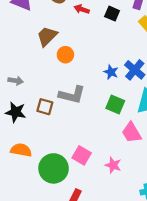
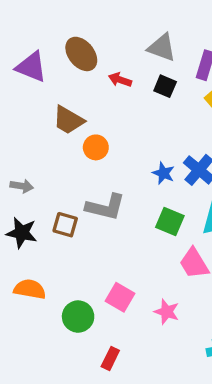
brown trapezoid: (47, 36) -> (68, 120), turned -105
green circle: (54, 168) -> (78, 317), size x0.7

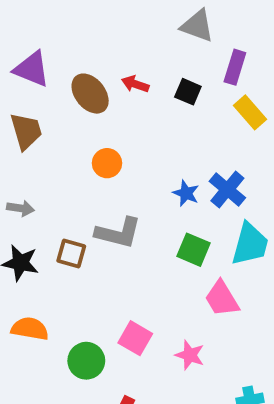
gray triangle: (162, 48) -> (197, 26), moved
brown ellipse: (81, 54) -> (90, 94), moved
brown trapezoid: (68, 120) -> (26, 131), moved, turned -136

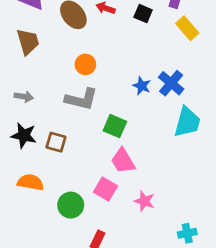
gray L-shape: (118, 233) -> (81, 99), moved
green square: (194, 250) -> (115, 126), moved
brown square: (71, 253) -> (56, 142), moved
pink trapezoid: (222, 299) -> (123, 161), moved

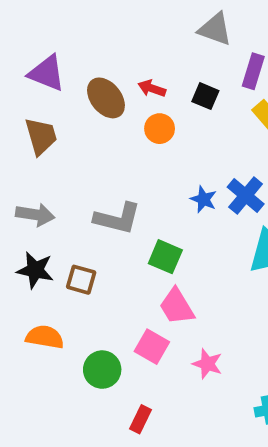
orange circle: (85, 64) -> (160, 129), moved
gray arrow: (24, 97) -> (35, 215), size x1.4

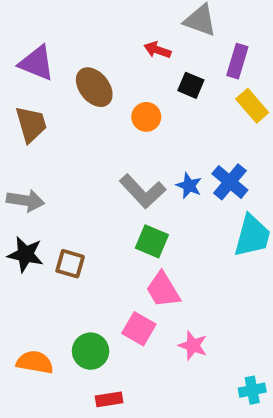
red arrow: (152, 88) -> (157, 50), moved
gray L-shape: (117, 218) -> (143, 191), moved, turned 33
orange semicircle: (45, 337) -> (35, 362), moved
red rectangle: (140, 419) -> (109, 399), moved, turned 55

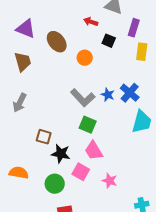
yellow rectangle: (252, 106) -> (142, 52), turned 48
gray arrow: (25, 201) -> (20, 103), turned 108
black star: (25, 254) -> (61, 154), moved
orange semicircle: (35, 362) -> (19, 173), moved

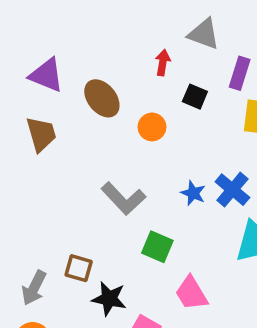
red arrow: (91, 22) -> (163, 63), turned 80
gray L-shape: (83, 98) -> (123, 198), moved
gray arrow: (20, 103) -> (34, 288), moved
pink trapezoid: (94, 151) -> (191, 293), moved

